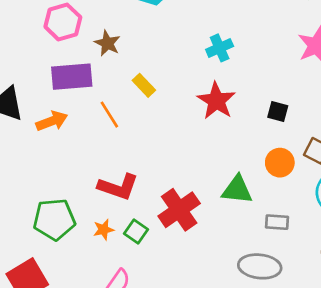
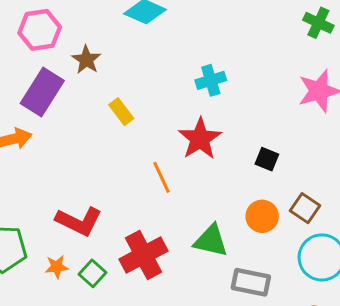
purple rectangle: (72, 77) -> (42, 92), turned -60
orange line: (109, 115) -> (161, 177), moved
gray rectangle: (277, 222) -> (251, 282), size x1.4

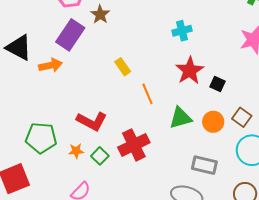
yellow rectangle: (121, 112) -> (123, 67), moved
red star: (200, 139) -> (190, 70), moved
green triangle: (211, 241) -> (180, 118), moved, turned -30

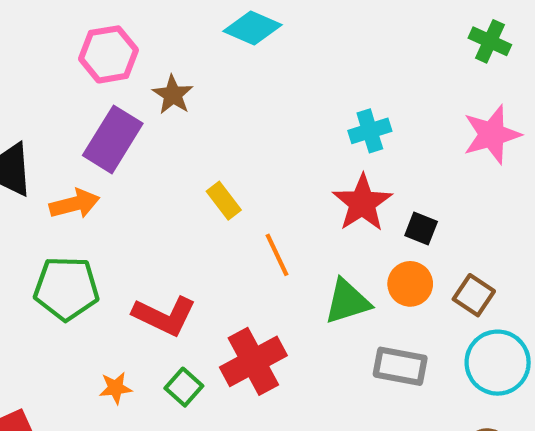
cyan cross: (182, 31) -> (370, 131), moved
orange circle: (213, 122) -> (410, 284), moved
green pentagon: (41, 138) -> (66, 288), moved
orange star: (76, 151) -> (116, 388), moved
gray rectangle: (204, 165) -> (400, 366), moved

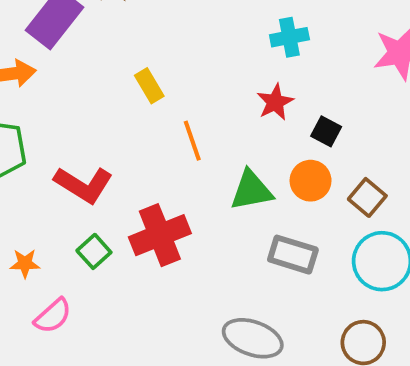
red star: (362, 203) -> (275, 102), size x0.7
orange star: (116, 388) -> (25, 263), moved

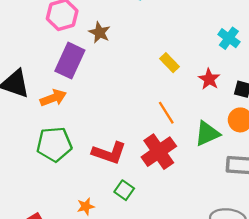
cyan cross: (289, 37) -> (229, 38), moved, turned -30
yellow rectangle: (149, 86) -> (170, 63), moved
red cross: (160, 235) -> (159, 152), moved

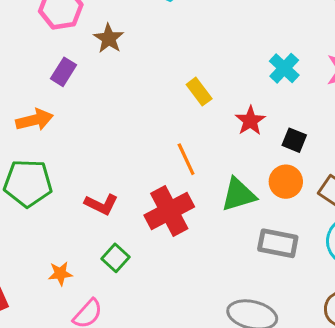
purple rectangle: (70, 61) -> (63, 72), size x0.6
red L-shape: (109, 153) -> (101, 204), size x0.7

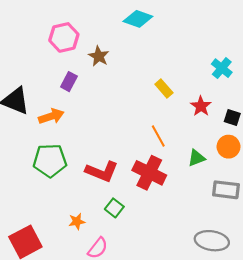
green triangle: (239, 195) -> (196, 158), size x0.7
red L-shape: (101, 204) -> (102, 171), size x1.4
red cross: (169, 211) -> (149, 173), turned -32

